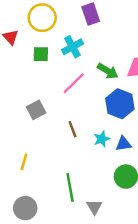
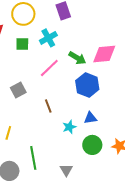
cyan star: (102, 139) -> (69, 127), moved
green line: (70, 187) -> (33, 158), moved

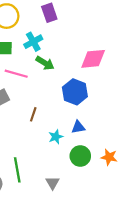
green arrow: (77, 58) -> (45, 63), moved
pink line: (49, 68) -> (16, 74), moved, turned 60
brown line: (48, 106) -> (33, 114), turned 40

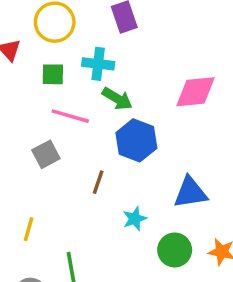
cyan cross: (33, 42) -> (98, 64), turned 36
blue hexagon: (75, 92) -> (136, 140), moved
blue triangle: (78, 127) -> (190, 193), moved, size x1.5

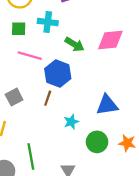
green arrow: (117, 99) -> (75, 44), moved
blue hexagon: (136, 140) -> (58, 74), moved
gray square: (46, 154) -> (14, 97), moved

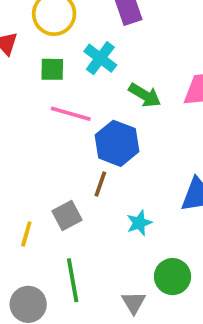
cyan cross: (48, 22) -> (100, 58), turned 30
gray square: (14, 97) -> (67, 216), moved
green circle: (97, 142) -> (173, 277), moved

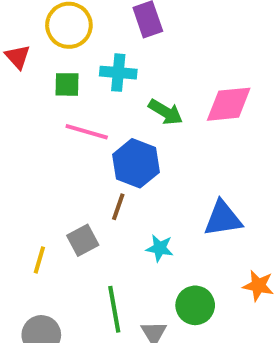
cyan cross: (100, 58) -> (118, 73), turned -32
cyan star: (139, 223) -> (160, 248), turned 30
green line: (73, 280) -> (114, 309), moved

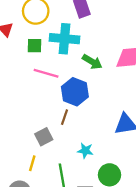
cyan cross: (118, 73) -> (65, 39), size x1.4
cyan star: (160, 248) -> (85, 151), moved
yellow line: (39, 260) -> (32, 163), moved

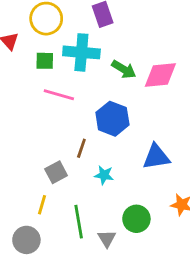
green arrow: (92, 62) -> (124, 69), moved
blue hexagon: (75, 92) -> (112, 119), moved
cyan star: (85, 151) -> (104, 175), moved

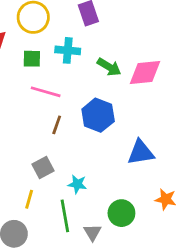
cyan cross: (81, 52) -> (68, 50), size x0.7
brown line: (81, 148) -> (57, 125), moved
cyan star: (104, 175) -> (77, 184), moved

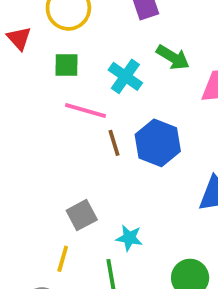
cyan cross: (68, 50) -> (125, 76), moved, turned 30
green arrow: (109, 67) -> (173, 57), moved
brown line: (57, 125) -> (114, 143), moved, turned -36

